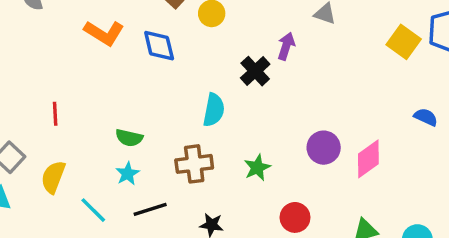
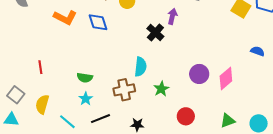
cyan semicircle: (214, 110) -> (140, 67), moved

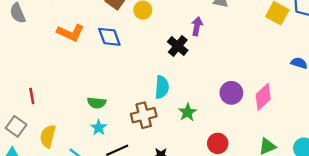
red line: (40, 67) -> (32, 96), moved

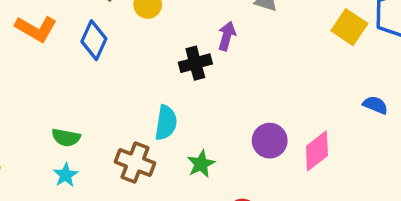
blue diamond: (109, 37) -> (94, 40), turned 40
black cross: (178, 46) -> (195, 63), turned 30
brown cross: (144, 115) -> (135, 162), turned 30

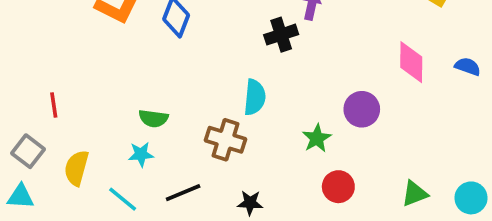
pink diamond: (317, 151) -> (411, 62), moved, turned -48
green star: (201, 164) -> (317, 138), moved
cyan star: (66, 175) -> (141, 154), moved, turned 30

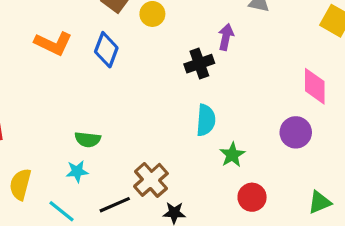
cyan semicircle: (255, 97) -> (206, 120), moved
purple circle: (362, 109) -> (296, 132), moved
brown cross: (225, 140) -> (151, 180), moved, turned 32

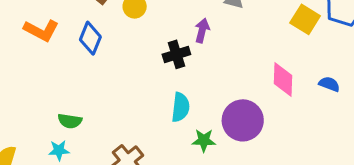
purple circle: (296, 132) -> (243, 120), moved, size x1.4
green star: (232, 155) -> (204, 140), turned 30

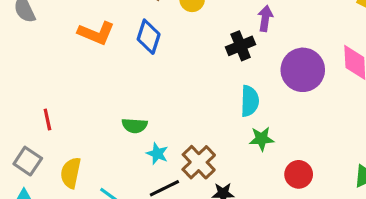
purple circle: (243, 120) -> (303, 70), moved
green star: (204, 140) -> (261, 139), moved
cyan star: (59, 150) -> (157, 154), moved, turned 30

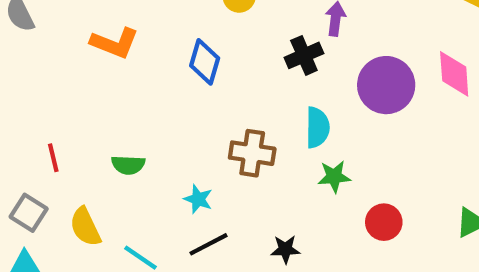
blue diamond: (149, 37) -> (205, 62), moved
green semicircle: (135, 126) -> (128, 165), moved
brown cross: (199, 162) -> (252, 153), moved, turned -36
yellow semicircle: (71, 173) -> (85, 227), turned -36

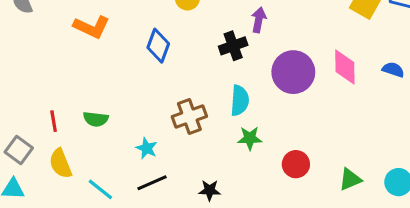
brown cross: (252, 153) -> (189, 117), turned -32
red line: (53, 158) -> (54, 121), moved
red circle: (384, 222) -> (296, 164), moved

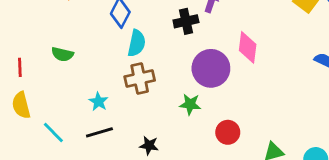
pink diamond: (345, 67) -> (248, 47), moved
purple circle: (293, 72) -> (211, 68), moved
cyan semicircle: (240, 100) -> (137, 43), moved
green semicircle: (96, 119) -> (62, 54), moved

